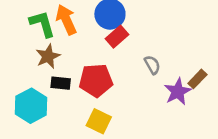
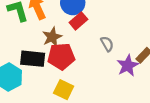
brown star: (48, 56) -> (52, 37), moved
black rectangle: (61, 83) -> (33, 59), size x1.5

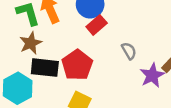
brown star: (52, 37) -> (31, 43), moved
red pentagon: (61, 56) -> (77, 65), turned -30

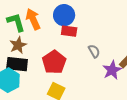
red rectangle: (97, 25) -> (69, 31), turned 49
black rectangle: (45, 68) -> (17, 64), moved

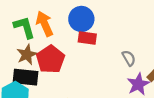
gray semicircle: (94, 51) -> (129, 58), moved
red pentagon: (54, 62) -> (50, 59), moved

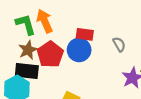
blue circle: (81, 19) -> (79, 50), moved
gray semicircle: (129, 58) -> (119, 44), moved

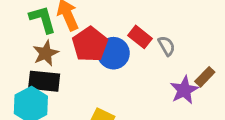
red rectangle: (85, 34) -> (140, 37), moved, turned 30
red pentagon: (50, 54) -> (90, 44), moved

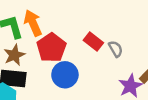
blue circle: (113, 53) -> (65, 75), moved

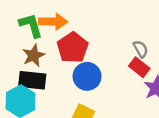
orange arrow: (33, 23) -> (53, 22), turned 115
red rectangle: (93, 41) -> (139, 67), moved

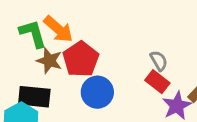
orange arrow: (53, 22) -> (58, 29), turned 40
brown star: (34, 55) -> (49, 61), moved, turned -30

